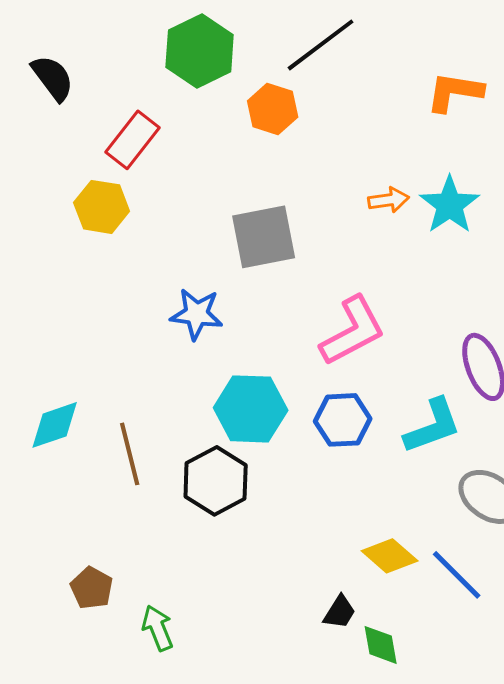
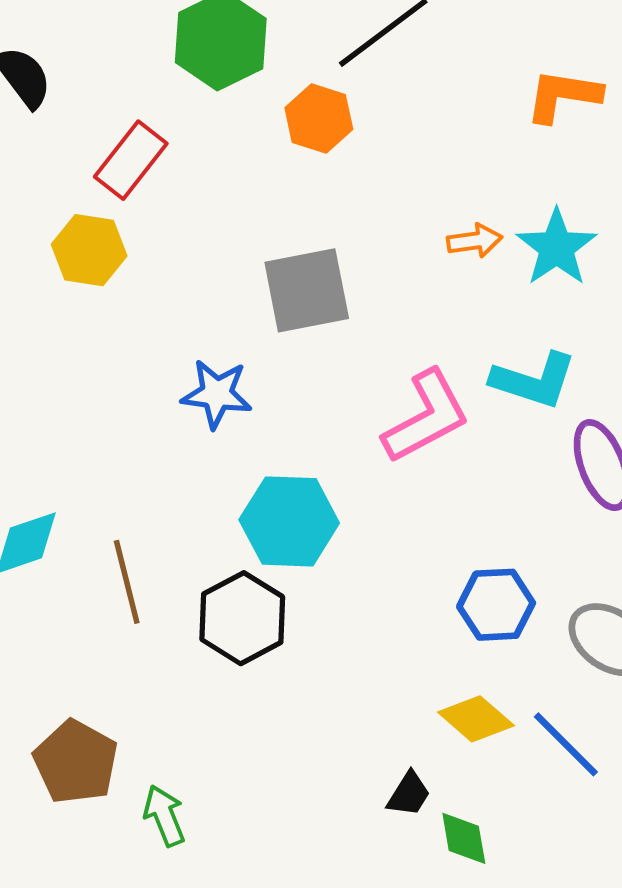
blue hexagon: (343, 420) -> (496, 605), moved
cyan L-shape: (433, 426) -> (534, 380), moved, turned 38
brown pentagon: (92, 588) -> (76, 762), size x1.5

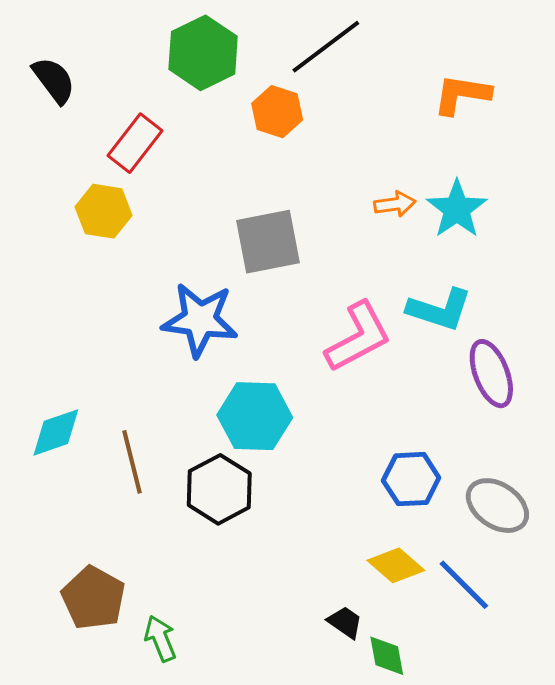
blue star: (217, 394) -> (200, 320), size x1.4
black trapezoid: (409, 794) -> (345, 622), turned -87

